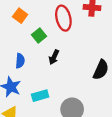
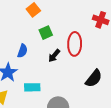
red ellipse: (63, 18) -> (75, 44), moved

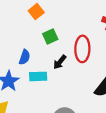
cyan rectangle: (32, 87) -> (38, 76), moved

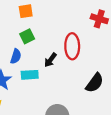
orange square: (36, 12) -> (26, 11), turned 32
green square: (50, 37) -> (27, 36), moved

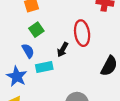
blue semicircle: (16, 56) -> (28, 51), turned -40

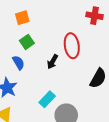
cyan rectangle: (44, 67) -> (47, 99), moved, turned -35

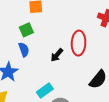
green square: (27, 42) -> (26, 30), moved

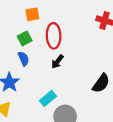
red ellipse: (79, 43) -> (54, 36), moved

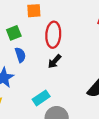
green square: (25, 38) -> (14, 33), moved

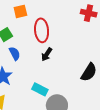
cyan rectangle: (41, 98) -> (40, 89), turned 70

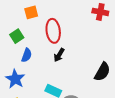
blue semicircle: (15, 54) -> (27, 55), turned 48

